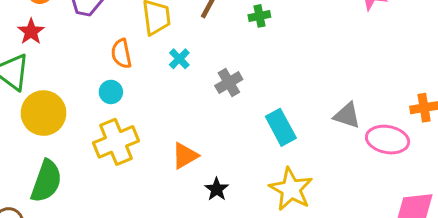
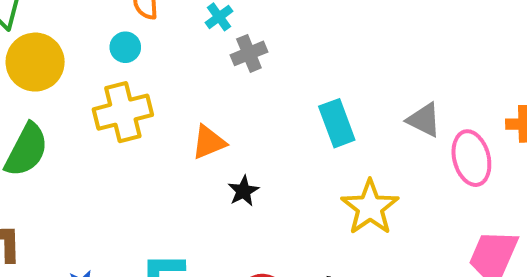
gray cross: (229, 82) -> (249, 53), moved
pink ellipse: (388, 140) -> (471, 158), turned 57
yellow star: (291, 189) -> (370, 207), moved

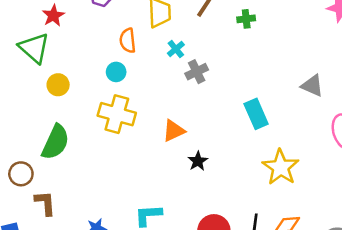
yellow circle: (35, 62) -> (58, 85), size x0.6
yellow cross: (123, 112) -> (117, 114), turned 33
gray triangle: (424, 120) -> (312, 86), moved

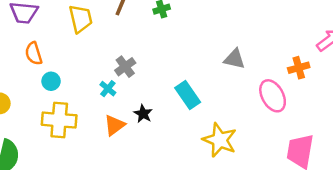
orange semicircle: (128, 41) -> (34, 54), moved
cyan cross: (176, 49) -> (108, 89), moved
black star: (198, 161) -> (143, 114), moved

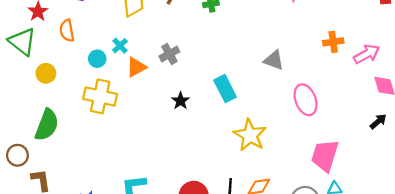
orange semicircle: (34, 54) -> (67, 31), moved
orange cross: (299, 68) -> (333, 42), moved
cyan cross: (108, 89) -> (120, 46), moved
orange triangle: (114, 125) -> (136, 67), moved

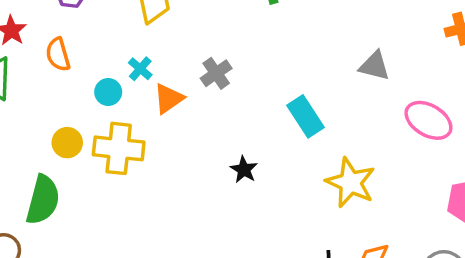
yellow circle: (46, 73) -> (67, 143), moved
pink ellipse: (306, 100) -> (428, 120), turned -32
black star: (181, 101) -> (244, 170), moved

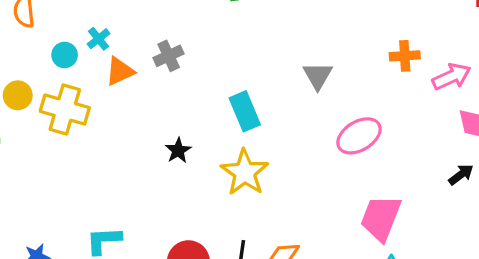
gray triangle: (374, 66) -> (318, 76), turned 36
pink ellipse: (428, 120) -> (359, 136), turned -72
yellow star: (350, 183) -> (245, 172), moved

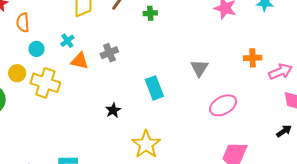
cyan circle: (65, 55) -> (36, 49), moved
orange triangle: (120, 71) -> (80, 61), turned 36
yellow star: (245, 172) -> (146, 144), moved

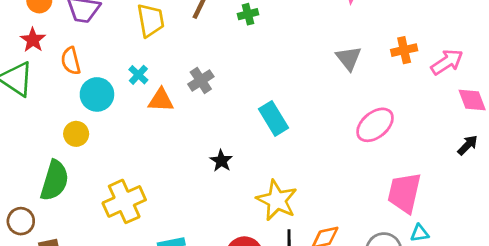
cyan circle: (36, 49) -> (97, 94), size x1.5
gray triangle: (199, 68) -> (349, 58), moved
yellow cross: (45, 83) -> (124, 201), moved, turned -32

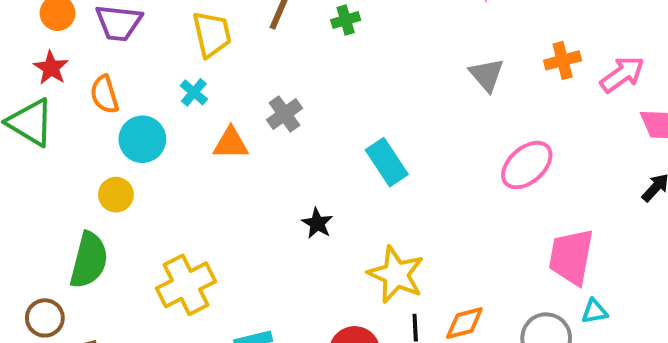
cyan cross: (138, 75) -> (194, 92), moved

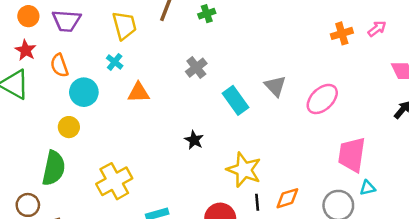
pink arrow: (622, 74) -> (377, 29), moved, size x0.7
gray triangle: (487, 75) -> (275, 86), moved
gray cross: (285, 114) -> (196, 68), moved

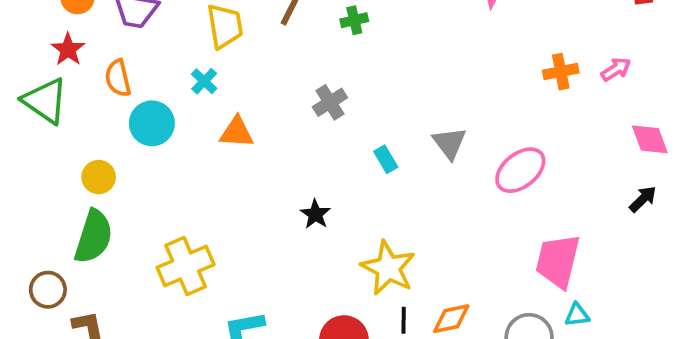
cyan rectangle: (236, 100) -> (386, 159), size x0.6
yellow circle: (69, 127) -> (99, 177), moved

